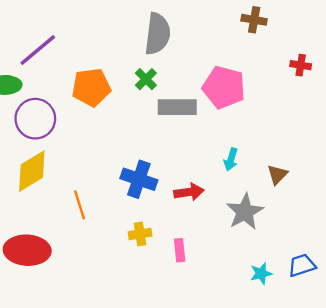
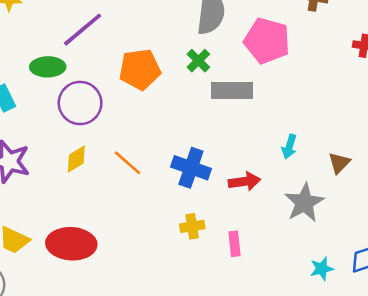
pink pentagon: (224, 87) -> (267, 41), moved
yellow diamond: (32, 171) -> (76, 159), size x0.6
orange line: (80, 205) -> (127, 163), moved, turned -32

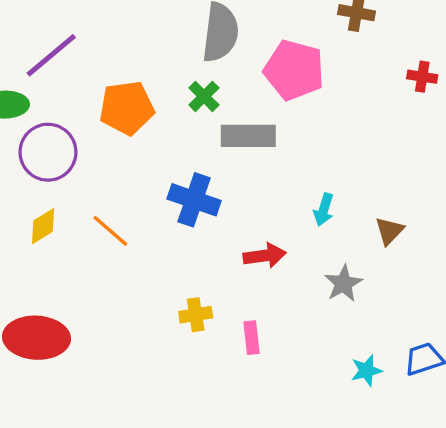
blue cross: (191, 168) -> (194, 200), moved
gray star: (304, 203) -> (343, 283), size x0.7

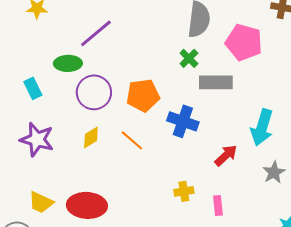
orange pentagon: (127, 108) -> (143, 95), moved
cyan arrow: (324, 210) -> (262, 127), size x1.8
red arrow: (265, 256) -> (226, 155), turned -35

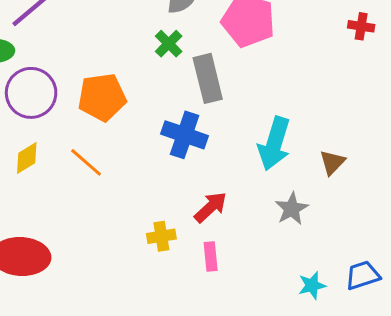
gray rectangle: (216, 82) -> (208, 78), turned 76
blue cross: (183, 121) -> (185, 135), moved
red arrow: (226, 155) -> (211, 207), moved

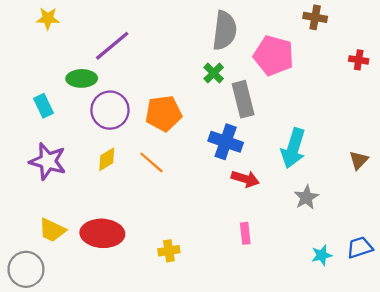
brown triangle: (332, 162) -> (359, 160), moved
red arrow: (211, 207) -> (245, 179), moved, turned 60
yellow cross: (161, 236) -> (169, 251), moved

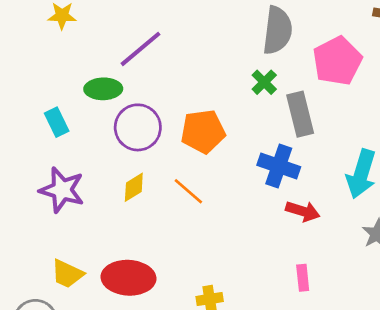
pink pentagon: (274, 56) -> (337, 61), turned 30

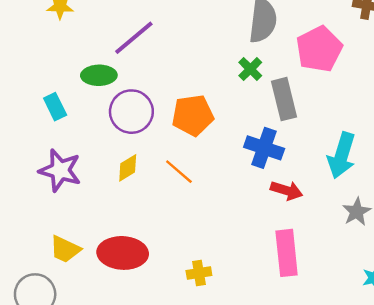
pink rectangle: (303, 278) -> (287, 253), size x1.8

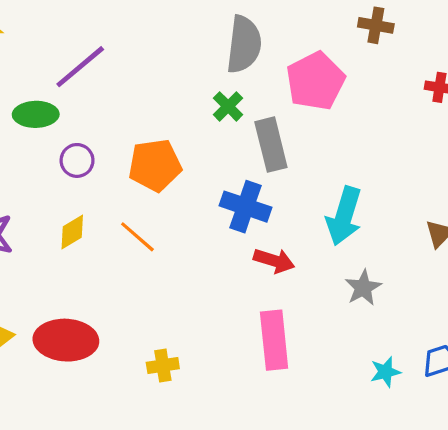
purple circle: (131, 112) -> (77, 160), size x0.6

